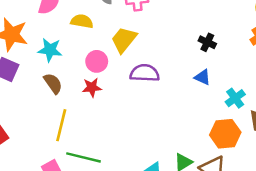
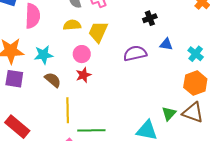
yellow semicircle: (82, 21) -> (72, 25), moved
black cross: (207, 42) -> (150, 18), moved, turned -32
purple semicircle: (145, 73) -> (135, 53), moved

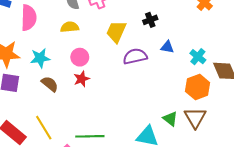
yellow trapezoid: (98, 32) -> (116, 32), moved
yellow line: (68, 110) -> (44, 128), moved, turned -30
brown triangle: (193, 113) -> (195, 118), turned 40
green triangle: (169, 114) -> (170, 119), turned -35

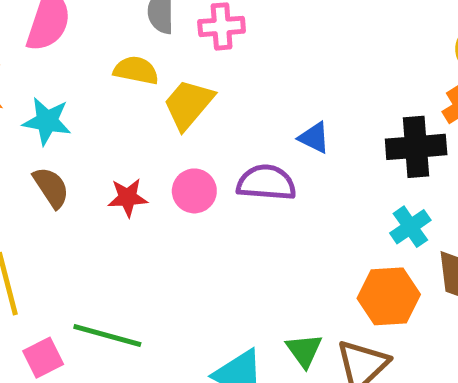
black cross: (150, 20) -> (416, 147), moved, size x1.6
yellow trapezoid: (116, 32) -> (188, 104), moved
blue triangle: (167, 47) -> (314, 138), moved
pink circle: (80, 57) -> (194, 191), moved

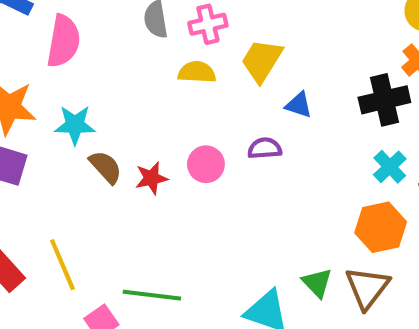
yellow semicircle: (136, 70) -> (197, 72), moved
yellow trapezoid: (188, 104) -> (262, 61), moved
purple semicircle: (266, 183) -> (265, 148), size x0.7
brown semicircle: (51, 187) -> (106, 167), moved

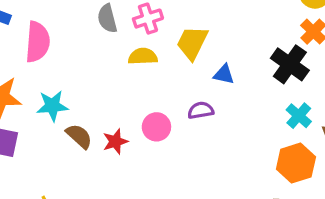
black cross: (384, 100) -> (290, 64), turned -36

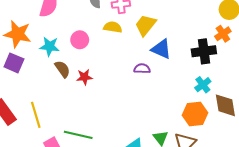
black cross: (290, 64) -> (204, 51), turned 35
blue triangle: (224, 74) -> (161, 49), size x1.5
pink circle: (156, 127) -> (80, 40), moved

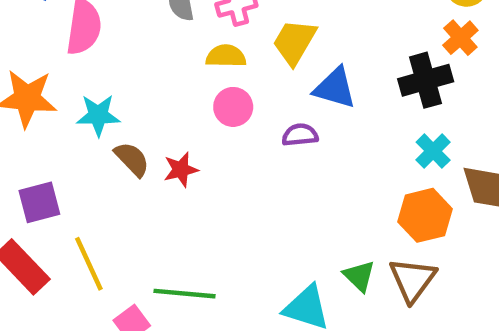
pink circle: (80, 40) -> (233, 107), moved
purple square: (14, 63) -> (39, 202), moved, turned -30

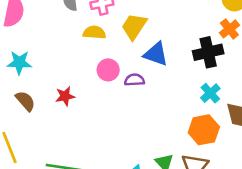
pink circle: (233, 107) -> (108, 70), moved
brown semicircle: (132, 159) -> (25, 101), moved

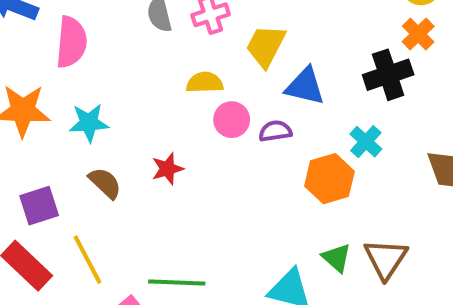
yellow semicircle: (94, 32) -> (205, 83), moved
cyan cross: (210, 93) -> (366, 142), moved
orange hexagon: (204, 130) -> (329, 179), moved

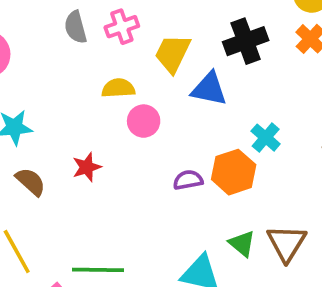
black cross: (388, 75) -> (246, 41), moved
purple semicircle: (275, 131) -> (188, 180), moved

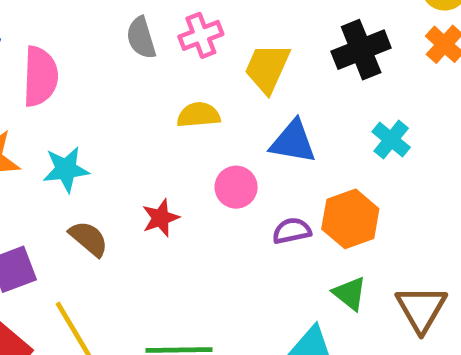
blue triangle: (209, 89) -> (293, 142), moved
pink circle: (144, 121) -> (236, 187), moved
cyan cross: (266, 138) -> (391, 140), moved
green triangle: (242, 244) -> (350, 293), moved

